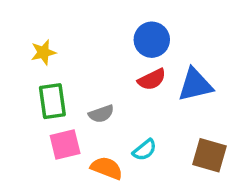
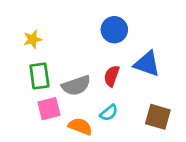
red semicircle: (152, 79) -> (112, 76), moved, turned 135
blue triangle: (195, 85) -> (147, 64), turned 32
gray semicircle: (101, 114) -> (76, 86), size x1.5

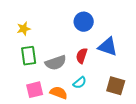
pink square: (49, 109) -> (35, 90), moved

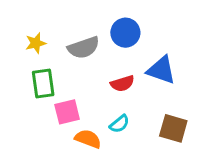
red semicircle: (82, 56) -> (122, 83), turned -126
gray semicircle: (56, 63) -> (84, 48), moved
pink square: (35, 90) -> (67, 112), moved

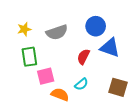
blue circle: (125, 33) -> (96, 26), moved
red semicircle: (122, 83) -> (83, 57), turned 133

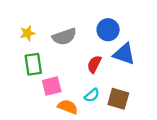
brown square: (118, 87) -> (118, 99), moved

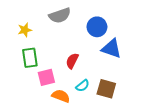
gray semicircle: (64, 37) -> (60, 15), moved
red semicircle: (94, 64) -> (72, 61), moved

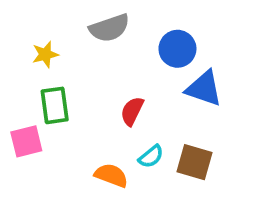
pink square: (46, 77) -> (26, 141), moved

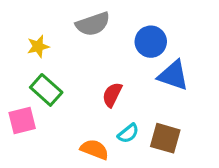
green rectangle: (55, 105) -> (46, 90), turned -40

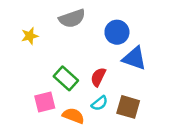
green rectangle: (46, 90) -> (66, 78), moved
red semicircle: (112, 95) -> (98, 77), moved
pink square: (22, 120) -> (45, 102), moved

